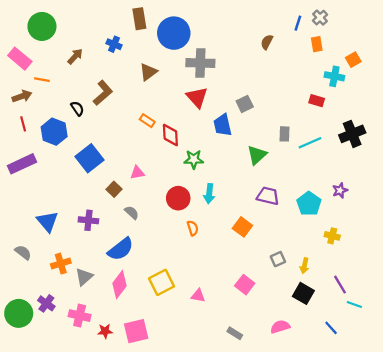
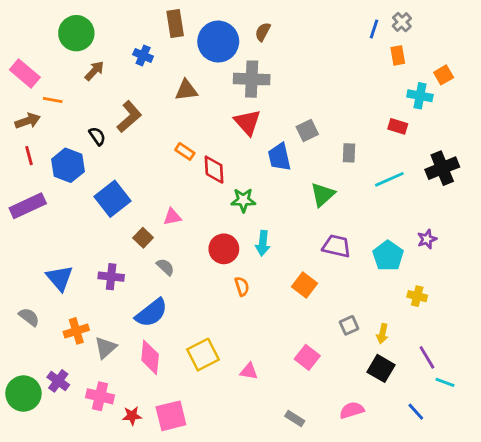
green circle: (42, 26) -> (76, 33), moved
brown semicircle: (267, 42) -> (263, 32), moved
brown triangle: (148, 72) -> (186, 90), turned 30
gray rectangle: (285, 134) -> (349, 153), moved
pink diamond: (119, 285) -> (150, 357), turned -32

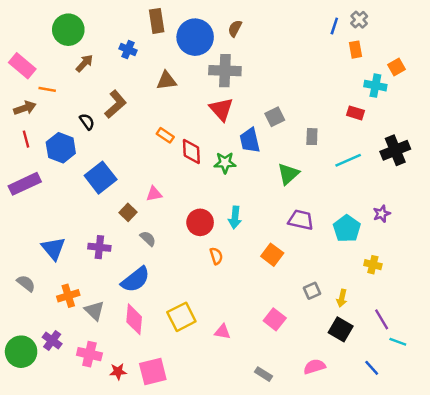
green star: (243, 200) -> (225, 163), moved
gray triangle: (106, 348) -> (94, 311), turned -35

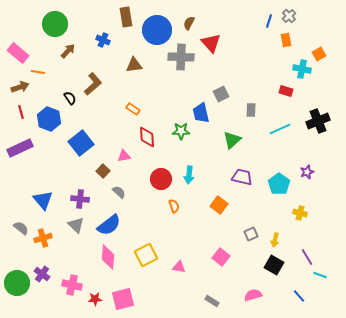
red triangle: (221, 109) -> (211, 43), moved
red diamond: (191, 151) -> (147, 137), moved
orange cross: (68, 296) -> (43, 238), moved
gray triangle: (94, 311) -> (76, 225), moved

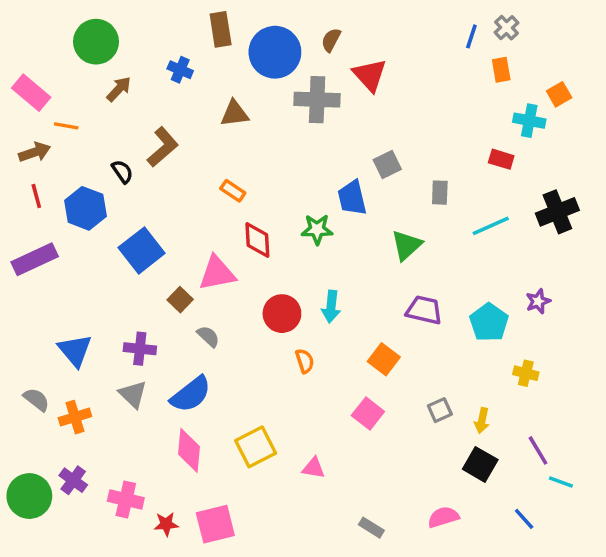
pink triangle: (124, 156) -> (217, 273), size x1.6
pink square: (221, 257) -> (368, 414), moved

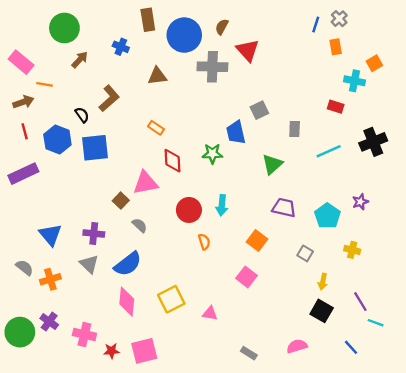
blue square: (142, 250) -> (95, 148), moved, turned 32
gray square: (440, 410) -> (305, 253), moved, turned -35

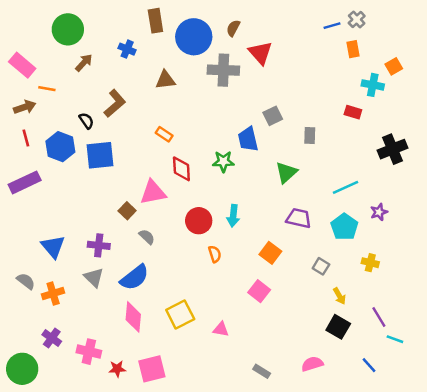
blue line: (316, 24) -> (332, 26), turned 56
cyan line: (329, 151) -> (346, 187), moved
yellow arrow: (323, 282) -> (339, 296), turned -42
green circle: (20, 332) -> (22, 369), moved

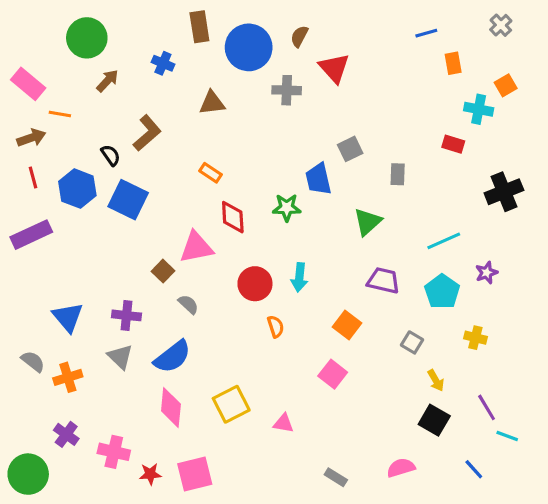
gray cross: (357, 19) -> (501, 25), moved
gray cross: (223, 70) -> (287, 90), size x0.7
blue square: (100, 155) -> (128, 200), turned 32

